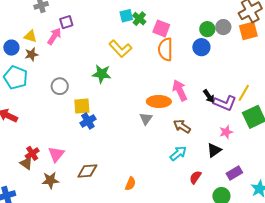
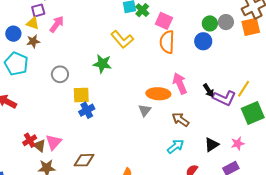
purple square: (66, 22) -> (38, 10), moved
pink star: (226, 132) -> (238, 144), moved
brown triangle: (26, 163) -> (39, 146), moved

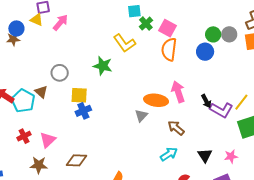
green cross: (142, 10) -> (146, 24), moved
brown star: (33, 41) -> (13, 39), moved
cyan pentagon: (16, 64) -> (23, 101), moved
black triangle: (212, 145) -> (205, 155), turned -35
brown triangle: (39, 146) -> (41, 92), moved

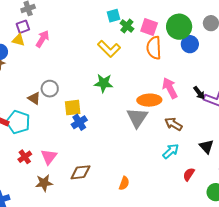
green circle: (213, 34) -> (179, 27), moved, size x1.6
green star: (103, 66) -> (104, 83), moved
brown triangle: (41, 92) -> (34, 98), moved
gray triangle: (141, 116) -> (137, 118), size x1.6

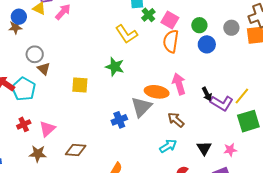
green circle: (179, 27) -> (199, 25), size x0.6
gray circle: (50, 89) -> (35, 54), moved
blue cross: (79, 122) -> (119, 120), moved

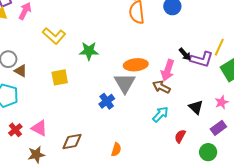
yellow L-shape: (126, 34) -> (54, 36), moved
pink arrow: (179, 84) -> (168, 70), moved, turned -130
pink triangle: (47, 129) -> (39, 128), turned -36

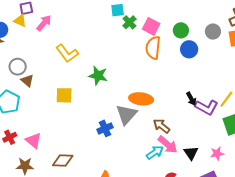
pink arrow: (168, 70) -> (168, 145), moved, turned -80

